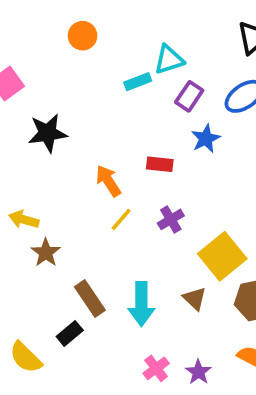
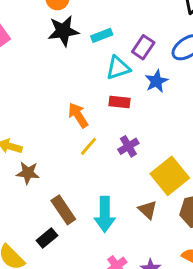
cyan triangle: (169, 60) -> (118, 68), moved
black star: (48, 133) -> (63, 31), moved
brown star: (46, 253) -> (28, 173), turned -30

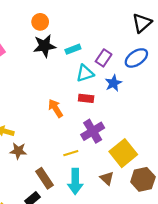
yellow line: (88, 146) -> (71, 153), moved, turned 32
purple cross: (128, 146) -> (93, 131), size x1.5

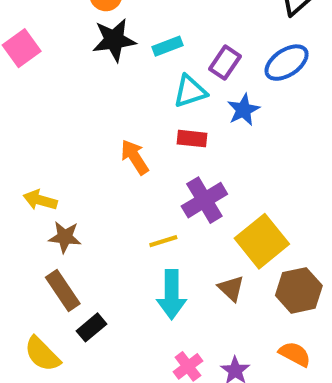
brown rectangle: (45, 178) -> (63, 290), moved

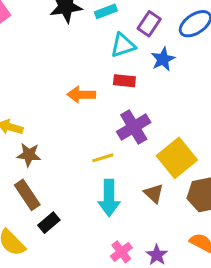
orange arrow: (135, 157) -> (81, 95), turned -56

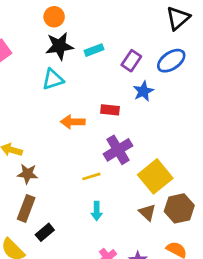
cyan triangle: (123, 45) -> (53, 79), moved
brown triangle: (154, 193) -> (147, 212), moved
brown rectangle: (27, 195) -> (26, 208), turned 55
cyan arrow: (109, 198) -> (97, 211), size x0.6

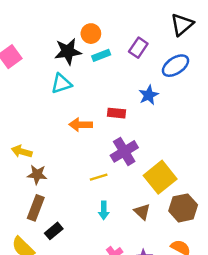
orange circle: (54, 17) -> (91, 34), moved
purple rectangle: (131, 61) -> (138, 48), moved
brown triangle: (147, 212) -> (142, 212), moved

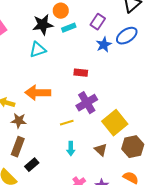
blue star: (149, 95) -> (104, 45), moved
orange arrow: (81, 125) -> (38, 93), moved, size x1.4

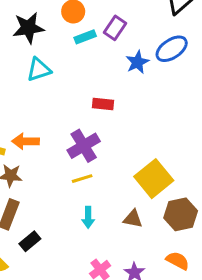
purple rectangle: (98, 22) -> (115, 28), moved
black star: (43, 25) -> (28, 28), moved
orange arrow: (38, 93) -> (25, 141), moved, size x0.7
purple cross: (87, 103) -> (84, 146), moved
brown triangle: (101, 150) -> (133, 219), turned -32

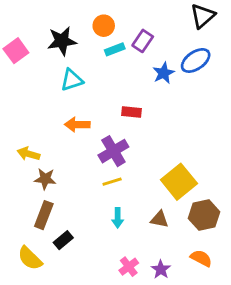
orange arrow: (25, 141) -> (77, 125), moved

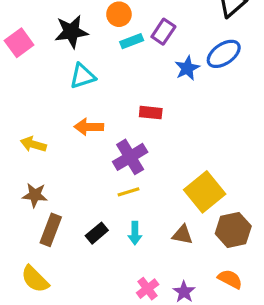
yellow arrow: (28, 154) -> (33, 144), moved
brown star: (45, 179) -> (35, 195), moved
black rectangle: (63, 240) -> (97, 233), moved

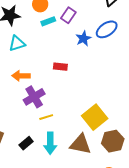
purple cross: (130, 157) -> (34, 97), moved
cyan arrow: (135, 233) -> (50, 143), size x1.5
brown triangle: (182, 235) -> (80, 144), size x1.6

